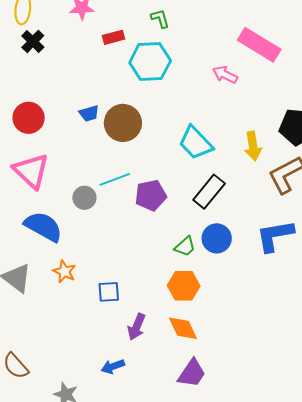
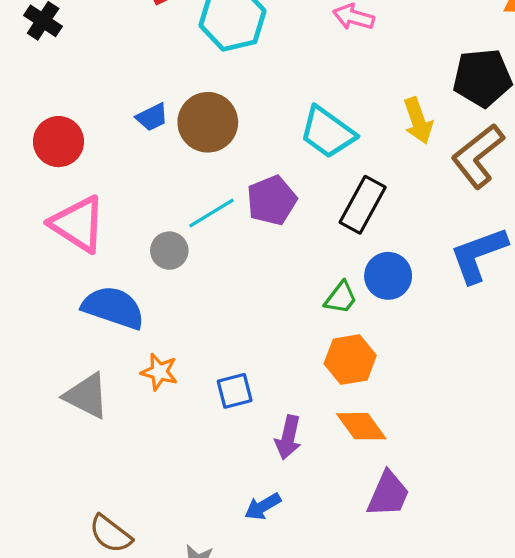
purple pentagon: (151, 195) -> (272, 200), moved

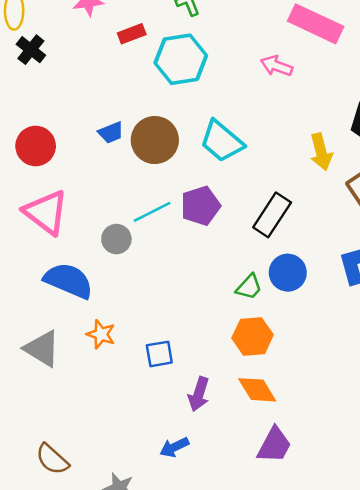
cyan trapezoid: (327, 132) -> (222, 141), moved

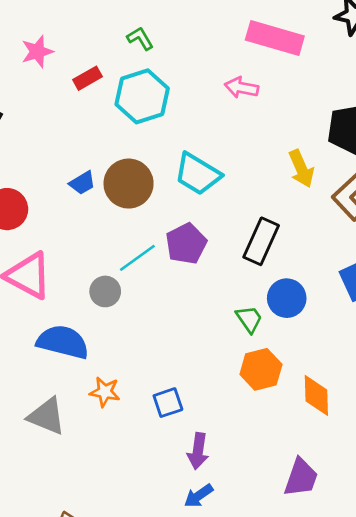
green trapezoid: (249, 287) -> (249, 319), turned -68
orange diamond: (257, 390) -> (316, 395), moved, turned 39
purple arrow: (199, 394) -> (198, 451), moved

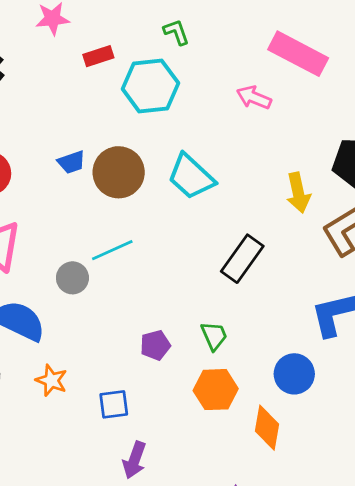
green L-shape: (140, 38) -> (176, 32), moved
purple pentagon: (186, 244) -> (155, 345), moved, size x0.7
blue circle: (287, 298) -> (294, 374), moved

